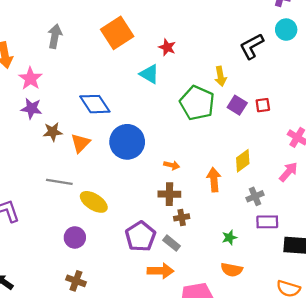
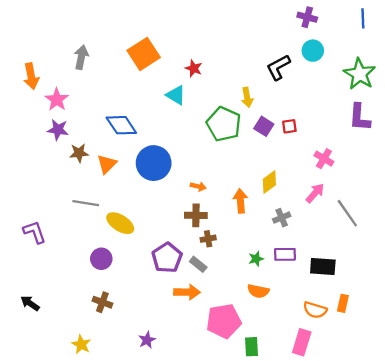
purple rectangle: (267, 222) -> (285, 254), moved

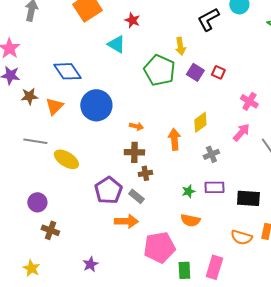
red square: (289, 126) -> (218, 72), turned 32
purple circle: (101, 259) -> (37, 202), moved
pink rectangle: (302, 342) -> (214, 267), moved

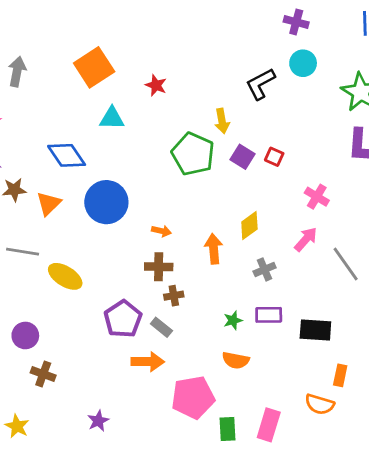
cyan triangle: (116, 44) -> (112, 118), moved, turned -30
orange semicircle: (241, 237) -> (320, 404), moved

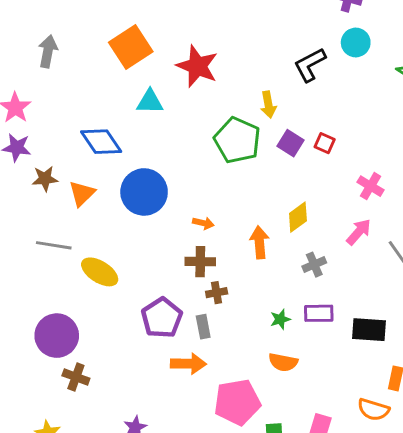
red star: (156, 85) -> (197, 66), size x1.8
gray rectangle: (161, 327) -> (203, 327), turned 40
purple circle: (25, 335) -> (57, 336), size x1.5

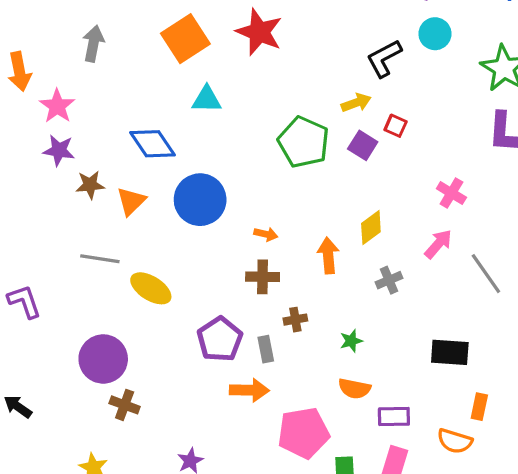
red star: (197, 66) -> (259, 32), moved
yellow arrow: (268, 105) -> (356, 103), moved, turned -100
red square: (325, 143) -> (396, 126), moved
brown cross: (217, 293) -> (295, 320), moved
purple rectangle: (319, 313) -> (394, 416), moved

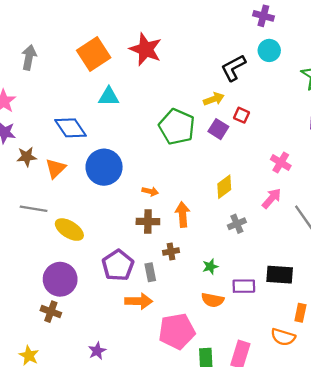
orange arrow: (328, 255) -> (183, 215), moved
purple circle: (103, 359) -> (60, 279), moved
purple rectangle: (394, 416) -> (244, 286), moved

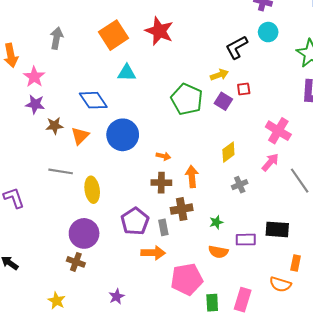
red square: (242, 115) -> (244, 89), turned -32
pink cross: (281, 163) -> (278, 131), size x1.4
yellow ellipse: (69, 230) -> (92, 190), turned 50
brown cross: (171, 251) -> (182, 209), size x1.5

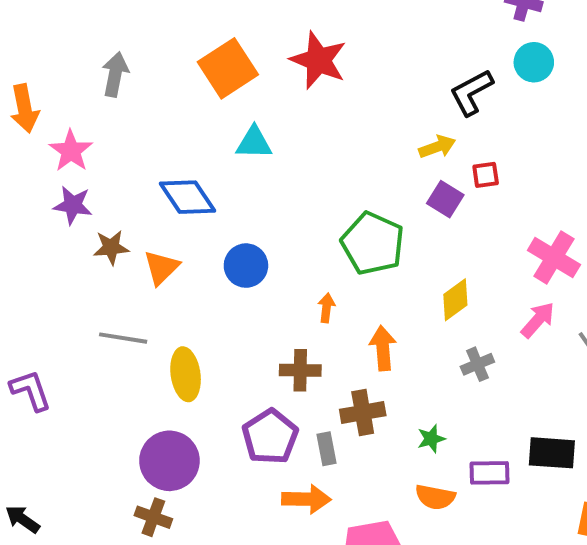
green pentagon: (187, 99) -> (373, 243), moved
blue circle: (123, 135) -> (246, 266), size x0.7
orange arrow: (163, 156) -> (326, 308), turned -96
brown cross: (161, 183) -> (300, 370), moved

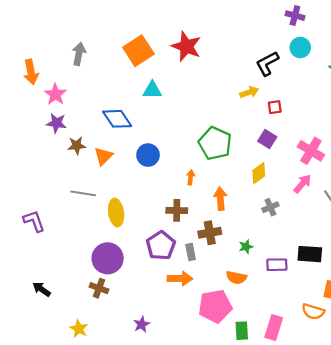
purple square: (445, 199) -> (267, 139), moved
orange semicircle: (435, 497) -> (236, 277), moved
black arrow: (22, 519) -> (42, 289), moved

